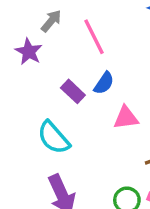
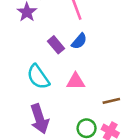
pink triangle: (126, 118) -> (76, 81), moved

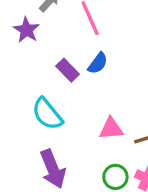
pink triangle: (76, 81) -> (111, 129), moved

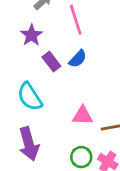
purple star: (26, 30) -> (31, 35), moved

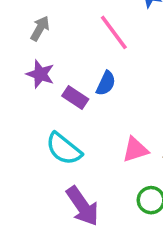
pink line: (76, 20) -> (114, 32), moved

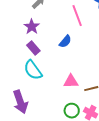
purple rectangle: (75, 97) -> (33, 48), moved
purple arrow: (83, 206) -> (20, 102), moved

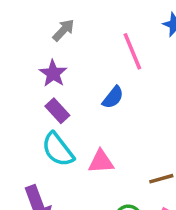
pink triangle: (71, 81) -> (101, 162), moved

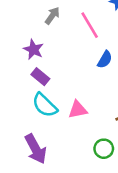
gray arrow: (64, 30) -> (52, 16), moved
blue semicircle: (113, 97) -> (105, 60), moved

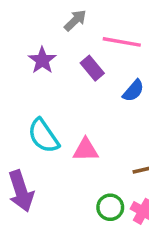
pink line: (90, 25) -> (122, 42), turned -60
purple rectangle: (40, 77) -> (92, 68), moved

